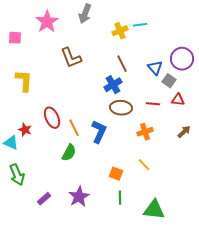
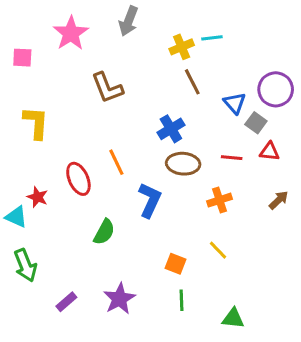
brown line: (122, 64) -> (192, 82), moved
orange line: (74, 128) -> (116, 162), moved
green triangle: (154, 210) -> (233, 318), size x0.7

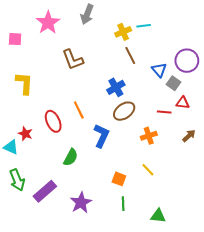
red line: (232, 158) -> (164, 112), moved
brown ellipse: (183, 164) -> (124, 111), turned -40
purple rectangle: (66, 302) -> (45, 191), moved, size x1.6

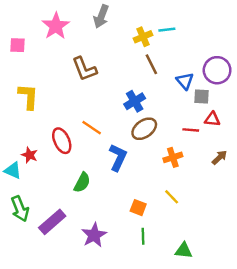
gray square: (173, 83) -> (202, 96), turned -32
orange line: (79, 110) -> (92, 128), turned -30

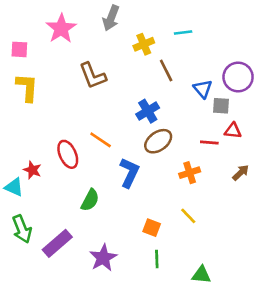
yellow cross: (143, 37) -> (144, 44), moved
yellow L-shape: (28, 96) -> (27, 87), moved

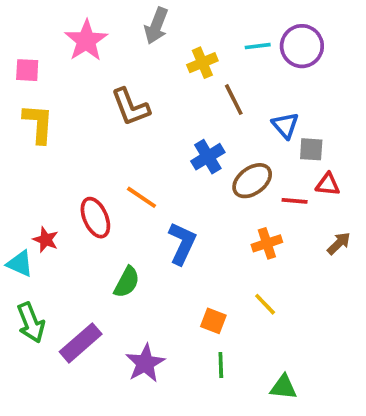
purple circle: (238, 77) -> (302, 46), moved
brown ellipse: (158, 141) -> (252, 181), moved

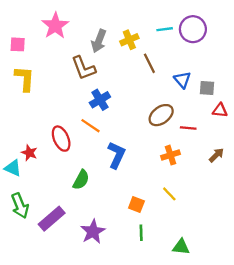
gray arrow: (156, 26) -> (99, 41), moved
gray square: (311, 149) -> (207, 88), moved
blue cross: (208, 157) -> (100, 100), moved
red triangle: (328, 184) -> (220, 110), moved

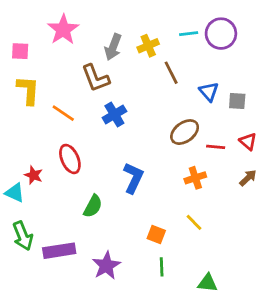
red triangle: (220, 110) -> (248, 141), moved, turned 35
orange line: (91, 126) -> (63, 113), moved
purple rectangle: (52, 219) -> (59, 251), turned 32

